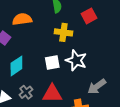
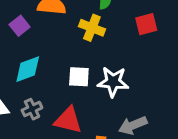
yellow cross: (63, 32) -> (92, 28), moved
white star: (76, 60) -> (113, 82), turned -30

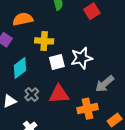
yellow cross: (92, 28) -> (44, 41), moved

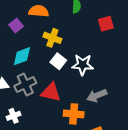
white square: (57, 62) -> (58, 61), turned 35
gray cross: (32, 94) -> (25, 84), size x1.5

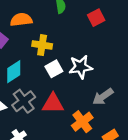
white square: (58, 61) -> (54, 69), turned 35
orange cross: (74, 114) -> (82, 122), turned -30

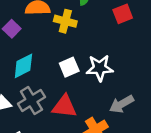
yellow cross: (42, 45) -> (65, 21), moved

